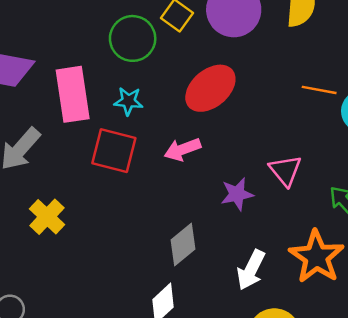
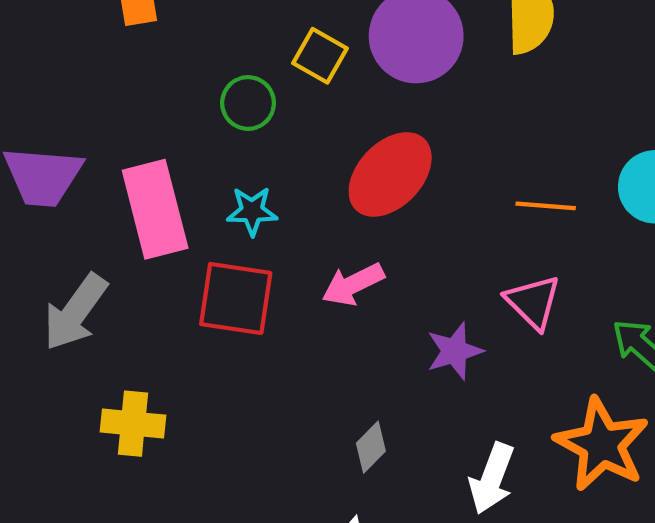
green circle: (133, 38) -> (248, 103), size x0.7
orange line: (319, 90) -> (546, 206), moved
yellow cross: (47, 217) -> (133, 424), turned -32
gray diamond: (183, 245) -> (371, 447), size x0.7

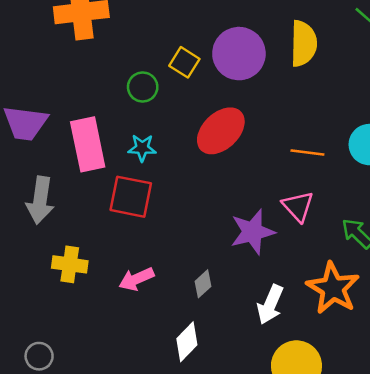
pink arrow: (353, 284) -> (136, 279), moved
gray arrow: (75, 312) -> (40, 200), turned -30
purple star: (455, 351) -> (253, 232), size x1.4

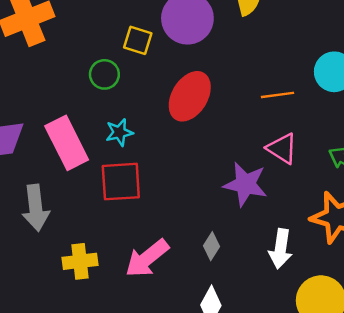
purple star: (253, 232) -> (245, 184), turned -30
pink arrow: (136, 279) -> (147, 258), size x1.4

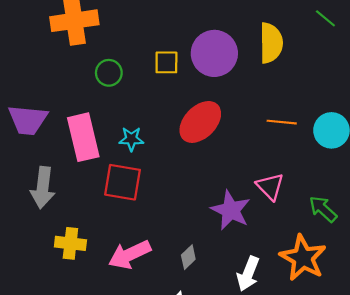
yellow square: (138, 40) -> (166, 62), turned -30
green circle: (104, 74) -> (109, 73), moved
orange line: (278, 95) -> (282, 122), moved

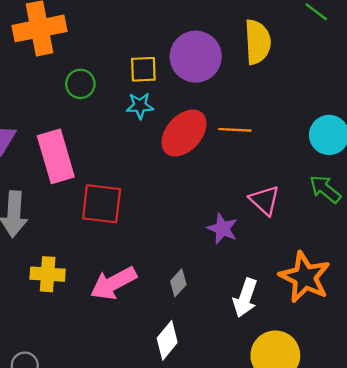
orange line: (282, 122) -> (235, 130), moved
cyan star: (131, 139) -> (140, 106), moved
green arrow: (323, 209) -> (325, 189), moved
purple star: (231, 210) -> (222, 229), size x0.7

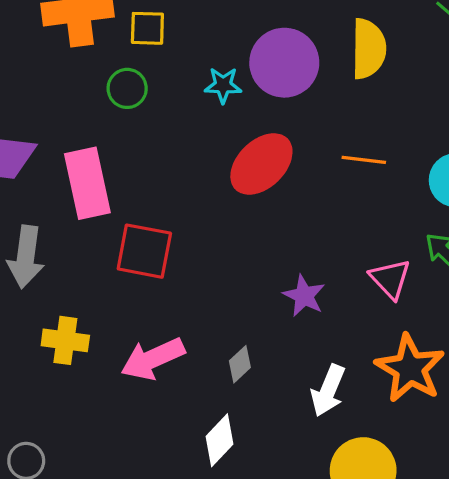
yellow square: (143, 69) -> (147, 28), moved
cyan star: (140, 106) -> (223, 85), moved
orange line: (235, 130) -> (364, 160), moved
pink triangle: (265, 200) -> (390, 279), moved

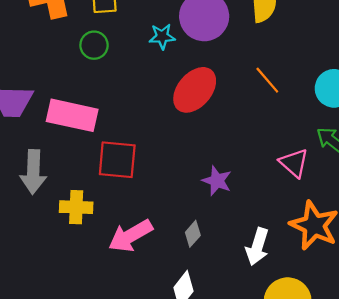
orange line: (364, 160) -> (267, 80), turned 48
pink rectangle: (87, 183) -> (72, 115), turned -60
purple star: (304, 296) -> (217, 181), moved
yellow cross: (65, 340) -> (76, 207), moved

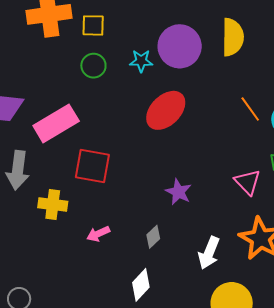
green circle: (94, 45) -> (93, 66), moved
orange line: (267, 80) -> (250, 109), moved
pink rectangle: (72, 115) -> (56, 123), turned -48
pink arrow: (130, 236) -> (98, 234), size x0.6

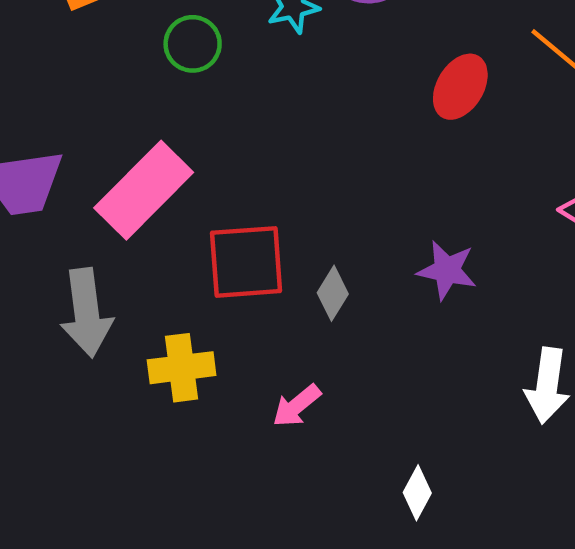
red ellipse: (166, 110) -> (460, 87), moved, size x0.7
gray diamond: (153, 237) -> (333, 293), moved
white diamond: (141, 285) -> (417, 493), size x0.7

